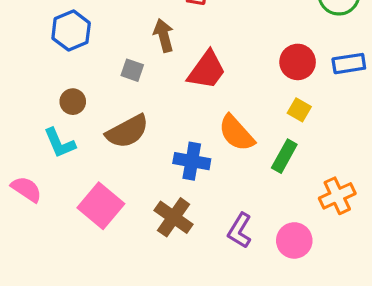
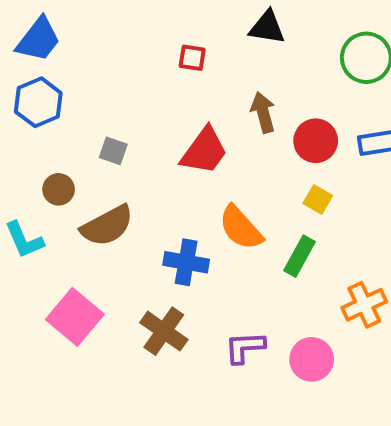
brown arrow: (164, 35) -> (263, 112), moved
brown circle: (73, 102) -> (59, 189), moved
purple L-shape: (240, 231) -> (245, 347), turned 56

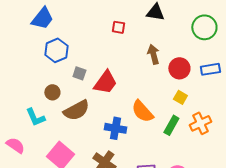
blue hexagon: (38, 102) -> (56, 50), moved
red trapezoid: (204, 151) -> (105, 82), moved
orange cross: (364, 305) -> (200, 123), moved

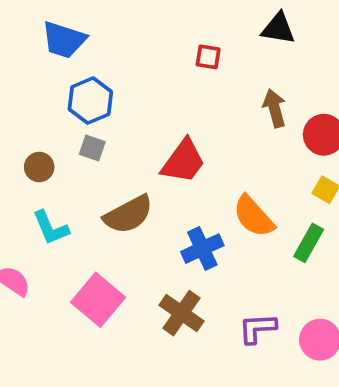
blue trapezoid: (42, 18) -> (64, 40), turned 70
gray square: (79, 73) -> (92, 148), moved
brown circle: (52, 92) -> (39, 167), moved
blue cross: (115, 128) -> (202, 249), turned -35

